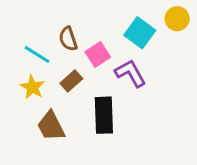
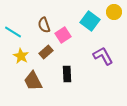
cyan line: (37, 54) -> (13, 32), moved
purple L-shape: (130, 73) -> (103, 56), moved
black rectangle: (104, 115) -> (67, 74), size x0.7

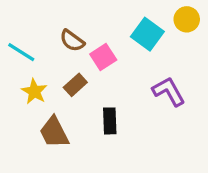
brown semicircle: (44, 25) -> (72, 41), turned -35

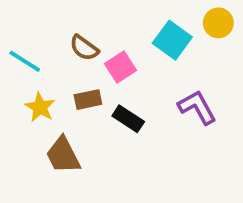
brown rectangle: (75, 85) -> (88, 100), turned 30
black rectangle: (110, 121) -> (128, 119), moved, turned -55

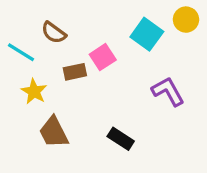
brown semicircle: (84, 48) -> (54, 33), moved
brown rectangle: (88, 100) -> (75, 72), moved
black rectangle: (128, 119) -> (121, 139), moved

